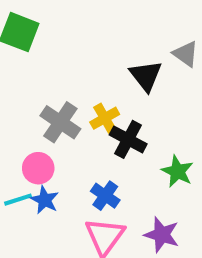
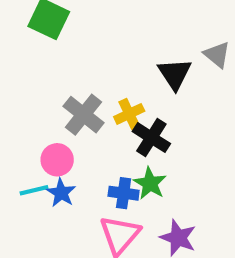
green star: (177, 171) -> (150, 183), moved
blue cross: (105, 196) -> (124, 193), turned -32

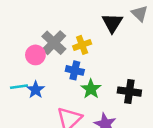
black cross: (151, 138) -> (129, 92), moved, turned -30
pink circle: (57, 160) -> (35, 55), moved
blue cross: (124, 193) -> (75, 70), moved

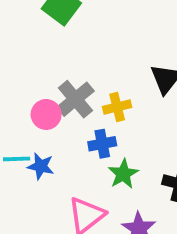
blue cross: (75, 70) -> (102, 144), turned -30
blue star: (36, 90) -> (41, 166), turned -30

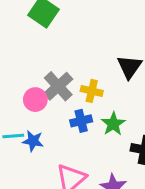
yellow cross: (117, 107) -> (92, 91), turned 30
green star: (123, 174) -> (113, 124), moved

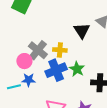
blue cross: (81, 121) -> (56, 70), size x1.5
blue star: (33, 141) -> (29, 80), moved

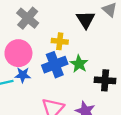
gray cross: (38, 50) -> (28, 18), moved
pink circle: (24, 61) -> (18, 53), size x1.5

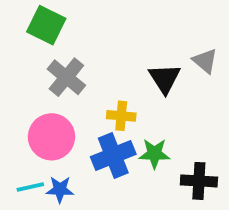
green star: (79, 64) -> (154, 154), turned -30
blue star: (23, 75) -> (60, 189), moved

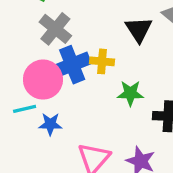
blue cross: (113, 156) -> (72, 65), moved
cyan line: (30, 187) -> (25, 109), moved

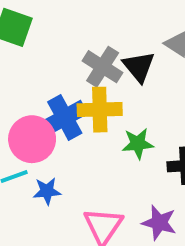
gray cross: (55, 29) -> (103, 67), moved
yellow cross: (102, 61) -> (100, 110), size x1.5

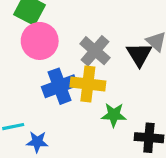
black triangle: (139, 67) -> (139, 54), moved
pink circle: (32, 139) -> (40, 41), moved

